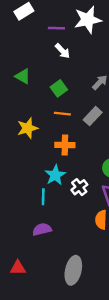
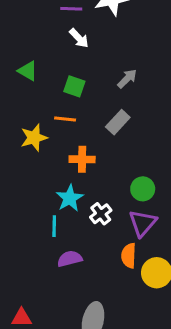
green square: (59, 88) -> (74, 86), turned -35
orange line: (62, 114) -> (65, 119), moved
purple semicircle: (42, 229) -> (70, 259), moved

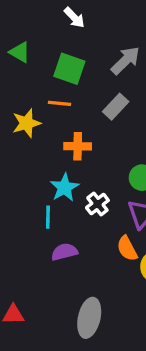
gray arrow: (127, 79) -> (125, 60), size x1.4
green square: (74, 86) -> (69, 69), size x1.4
orange semicircle: (129, 256) -> (127, 249), turned -30

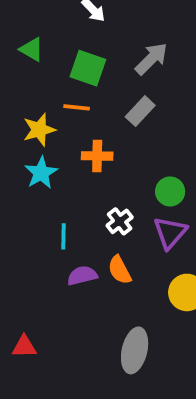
cyan star: (64, 187) -> (41, 173), moved
orange semicircle: (127, 249) -> (120, 270), moved
gray ellipse: (89, 318) -> (135, 350), moved

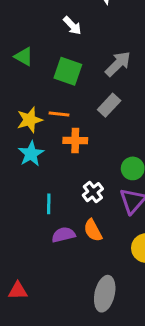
orange line: (77, 107) -> (59, 114), moved

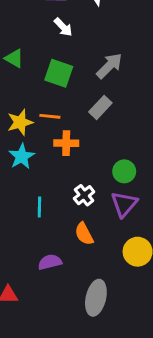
purple semicircle: (63, 235) -> (50, 262), moved

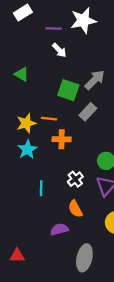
green square: (59, 73) -> (68, 90), moved
purple semicircle: (50, 262) -> (59, 229), moved

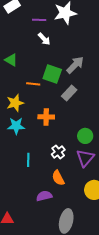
orange line: (49, 119) -> (33, 84), moved
cyan star: (27, 149) -> (16, 126), turned 30

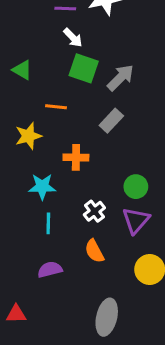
green square: (52, 74) -> (84, 68), moved
cyan star: (16, 126) -> (42, 187), moved
purple semicircle: (44, 196) -> (50, 270), moved

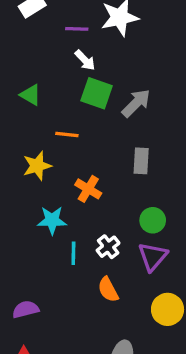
gray rectangle: (111, 121) -> (141, 161), moved, turned -40
orange cross: (76, 157) -> (88, 189), turned 30
cyan line: (48, 223) -> (73, 253), moved
purple semicircle: (50, 270) -> (26, 309), moved

